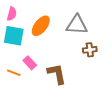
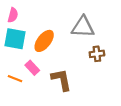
orange ellipse: (41, 26) -> (44, 41), moved

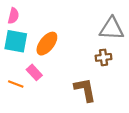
gray triangle: (83, 27) -> (112, 29), moved
brown L-shape: (61, 80) -> (85, 90), moved

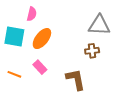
pink semicircle: (13, 16) -> (32, 14), moved
pink rectangle: (34, 72) -> (40, 67), moved

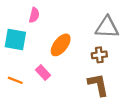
orange ellipse: (42, 39) -> (61, 45), moved
brown L-shape: (76, 79) -> (98, 85), moved

